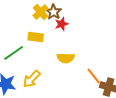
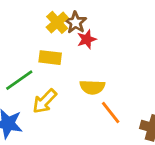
orange line: (94, 76) -> (111, 112), moved
yellow arrow: (32, 79) -> (45, 101), moved

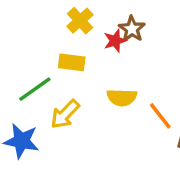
brown star: (75, 22) -> (132, 29), moved
orange line: (111, 112) -> (160, 116), moved

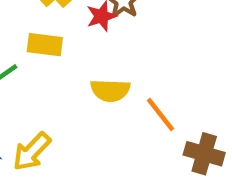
yellow arrow: (65, 114) -> (32, 152), moved

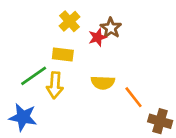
yellow arrow: (32, 152) -> (55, 85), moved, turned -40

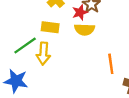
yellow semicircle: (103, 83) -> (85, 30), moved
orange line: (133, 97) -> (111, 64), turned 30

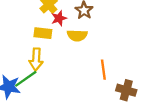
red star: (80, 12) -> (59, 18), moved
green line: (25, 46) -> (26, 79), moved

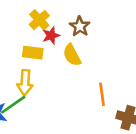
yellow semicircle: (77, 35) -> (72, 55), turned 60

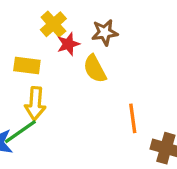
brown star: (80, 26) -> (105, 32), turned 30
yellow rectangle: (33, 53) -> (27, 66), moved

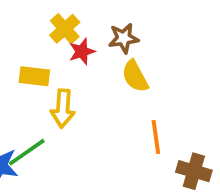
yellow semicircle: (95, 69) -> (135, 76), moved
yellow arrow: (35, 104) -> (63, 109), moved

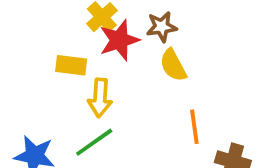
red star: (82, 52) -> (119, 40), size x1.5
green line: (27, 152) -> (94, 142), moved

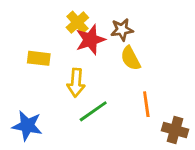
yellow rectangle: (71, 65) -> (39, 58), moved
green line: (94, 142) -> (93, 111), moved

